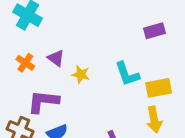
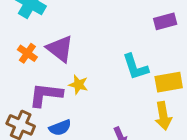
purple triangle: (56, 58) -> (60, 49), size x1.5
yellow star: (81, 74) -> (78, 85), moved

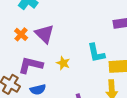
yellow star: (78, 85) -> (63, 63), moved

